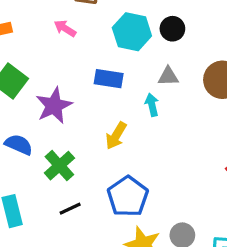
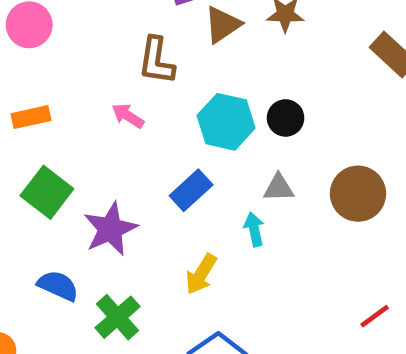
blue rectangle: (109, 79) -> (191, 190), turned -52

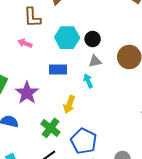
black circle: (286, 118) -> (93, 39), moved
blue rectangle: (191, 190) -> (58, 70), turned 54
green cross: (117, 317) -> (50, 128), moved

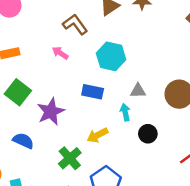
brown L-shape: (32, 17) -> (75, 24), turned 135
black circle: (93, 39) -> (148, 134), moved
yellow arrow: (69, 104) -> (97, 135), turned 30

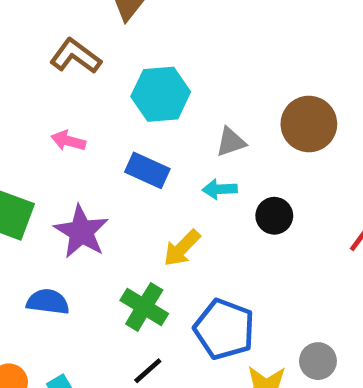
pink arrow: (60, 53) -> (68, 141), moved
blue rectangle: (93, 92) -> (147, 170), turned 30
cyan arrow: (125, 112) -> (220, 189), turned -63

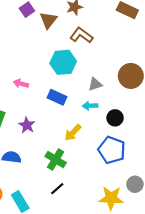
brown L-shape: (76, 56) -> (81, 35), moved
purple star: (81, 232) -> (27, 125), size x0.7
blue pentagon: (224, 329) -> (112, 150), moved

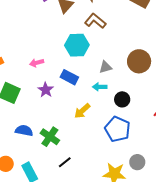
pink arrow: (21, 84) -> (37, 63), turned -32
purple star: (27, 125) -> (46, 90), moved
green cross: (56, 160) -> (50, 137), moved

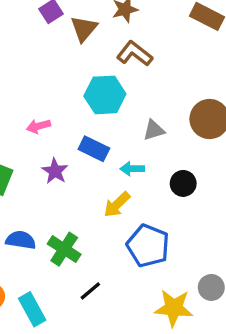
cyan arrow: (100, 87) -> (132, 169), moved
blue pentagon: (117, 129) -> (148, 246), moved

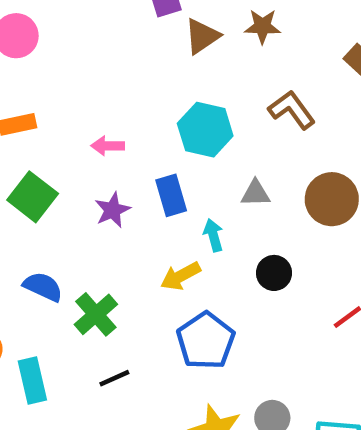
brown L-shape: (135, 54) -> (292, 110), moved
blue rectangle: (94, 149) -> (171, 195), turned 32
cyan arrow: (132, 169) -> (213, 235), turned 60

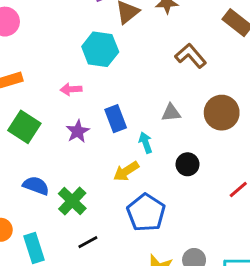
cyan hexagon: (205, 130) -> (100, 49), moved

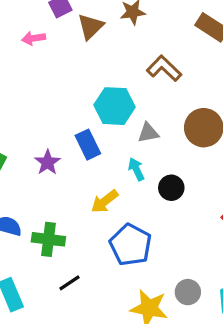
cyan hexagon: (100, 49) -> (114, 106), moved
pink arrow: (71, 89) -> (34, 38), moved
cyan arrow: (146, 143) -> (136, 169), moved
green cross: (72, 201) -> (48, 239), turned -32

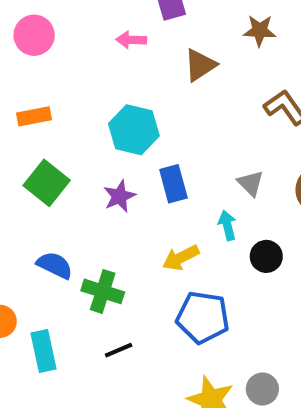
brown triangle: (91, 27) -> (200, 65), moved
cyan hexagon: (114, 106) -> (134, 130), moved
gray triangle: (148, 133) -> (251, 183), turned 45
blue pentagon: (131, 245) -> (203, 317), turned -30

